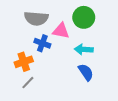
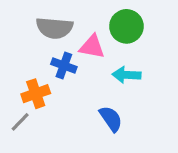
blue semicircle: (86, 72) -> (111, 119), moved
gray line: (28, 83) -> (20, 122), moved

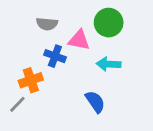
gray semicircle: (54, 28) -> (47, 24), size x0.7

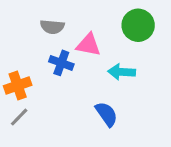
green circle: (109, 23) -> (138, 25), moved
orange cross: (31, 80) -> (18, 85), moved

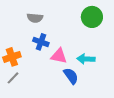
pink triangle: (88, 45) -> (59, 56), moved
cyan arrow: (122, 72) -> (86, 59), moved

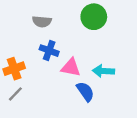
green circle: (92, 17) -> (94, 17), moved

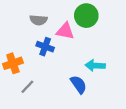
pink triangle: (71, 67) -> (65, 31), moved
gray line: (15, 94) -> (27, 87), moved

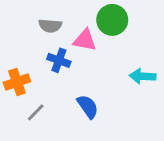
cyan arrow: (95, 66) -> (143, 76), moved
blue semicircle: (78, 84) -> (88, 107), moved

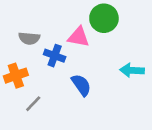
gray semicircle: (50, 26) -> (29, 38), moved
blue semicircle: (88, 107) -> (81, 85), moved

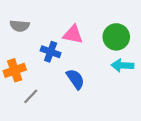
green circle: (104, 18) -> (116, 37), moved
gray semicircle: (29, 38) -> (20, 26), moved

